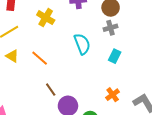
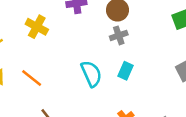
cyan semicircle: (82, 44) -> (91, 74), moved

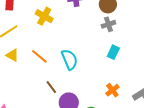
cyan semicircle: (91, 74) -> (69, 59), moved

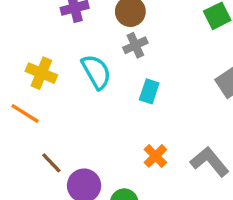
yellow cross: (44, 16) -> (41, 73), moved
cyan semicircle: (69, 59) -> (96, 72), moved

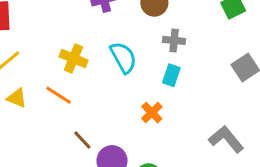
gray cross: (135, 45) -> (174, 40), moved, turned 30
orange cross: (155, 156) -> (152, 113), moved

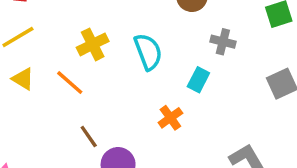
gray cross: (174, 40) -> (223, 42), moved
yellow cross: (73, 58) -> (93, 44), turned 32

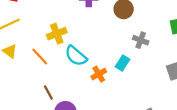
cyan semicircle: (148, 52) -> (76, 56), moved, turned 145
orange cross: (170, 118) -> (99, 74), moved

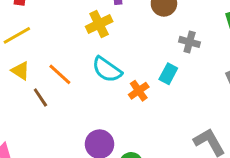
yellow cross: (57, 34) -> (99, 24), moved
brown line: (48, 92) -> (40, 97), moved

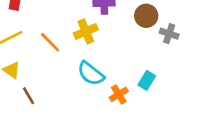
gray cross: (190, 42) -> (169, 34), moved
orange line: (60, 74) -> (50, 42), moved

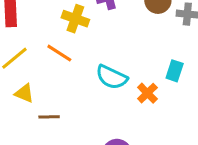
yellow cross: (86, 31) -> (75, 19), moved, turned -35
brown line: (29, 96) -> (49, 117), turned -48

